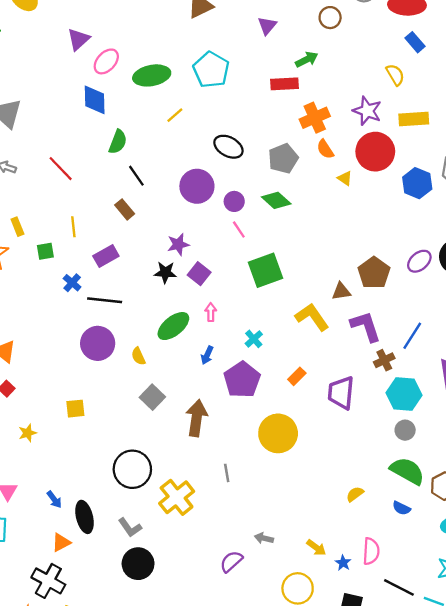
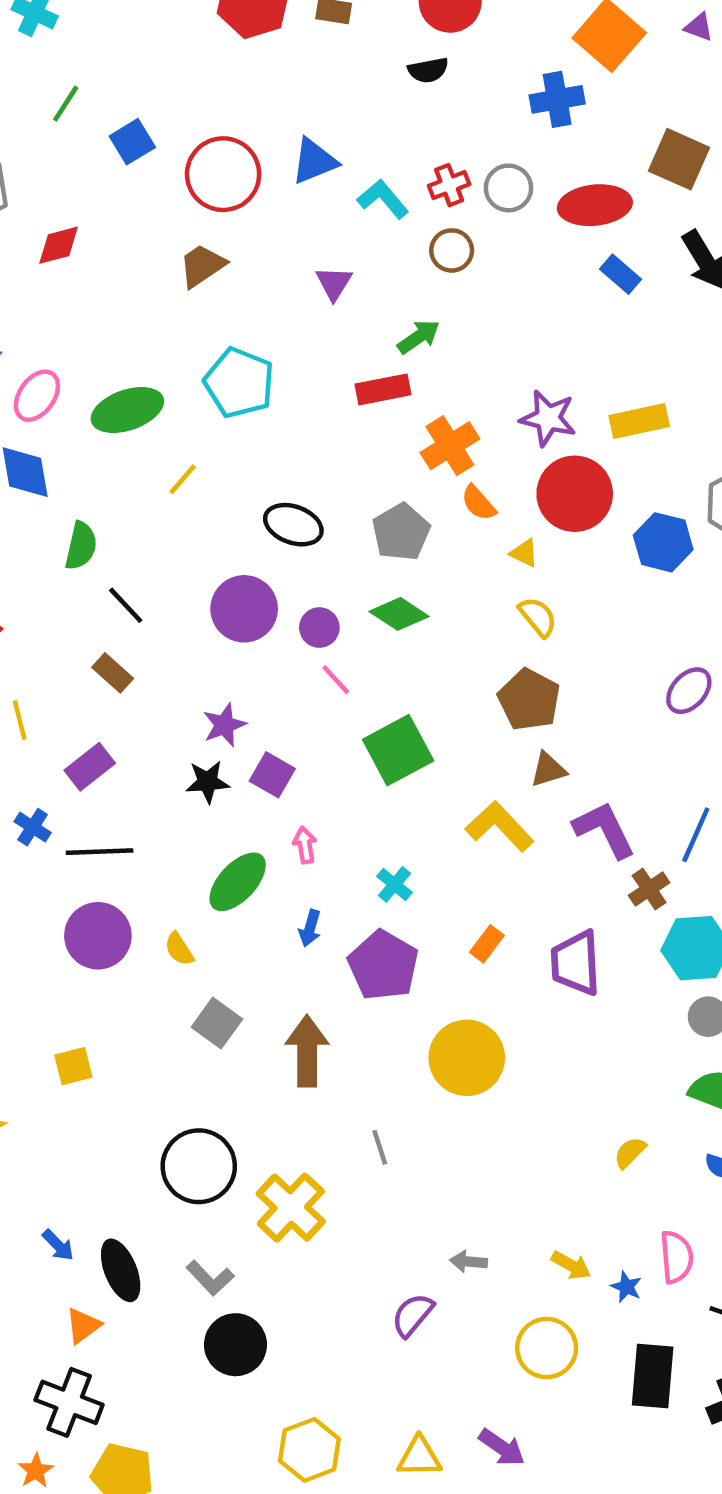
yellow semicircle: (395, 75) -> (538, 617), moved
brown pentagon: (374, 273) -> (529, 700), moved

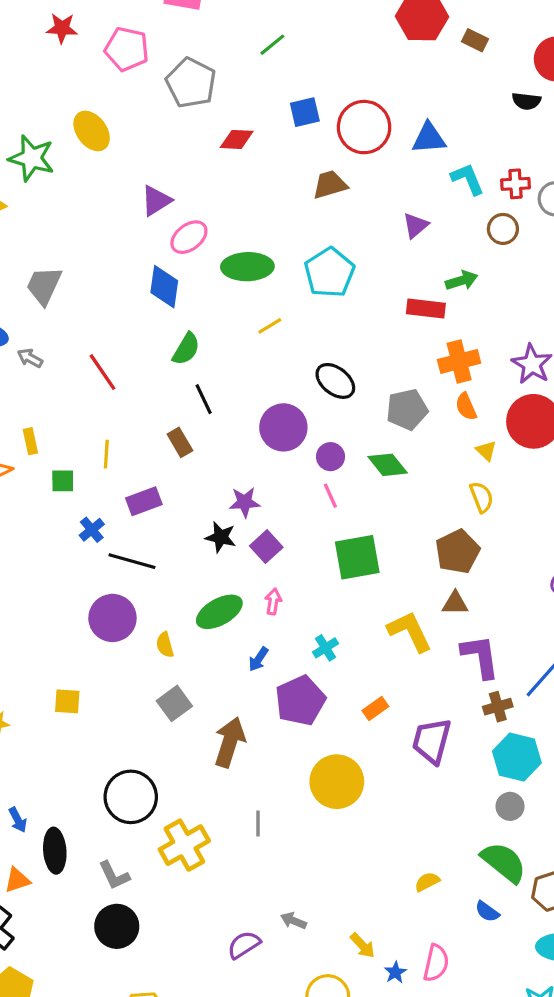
blue square: (132, 142) -> (305, 112), moved

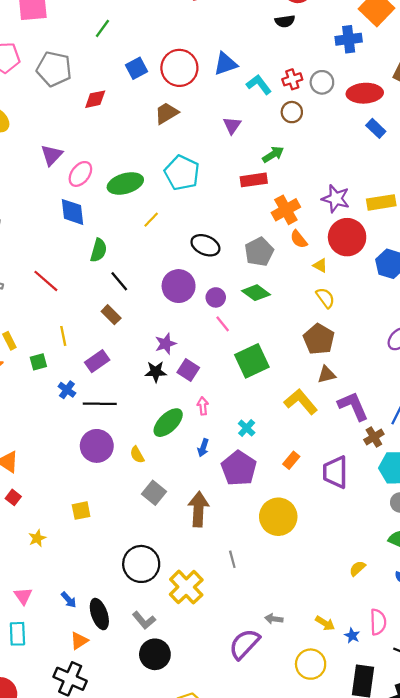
purple semicircle: (244, 945) -> (244, 644), size x1.4

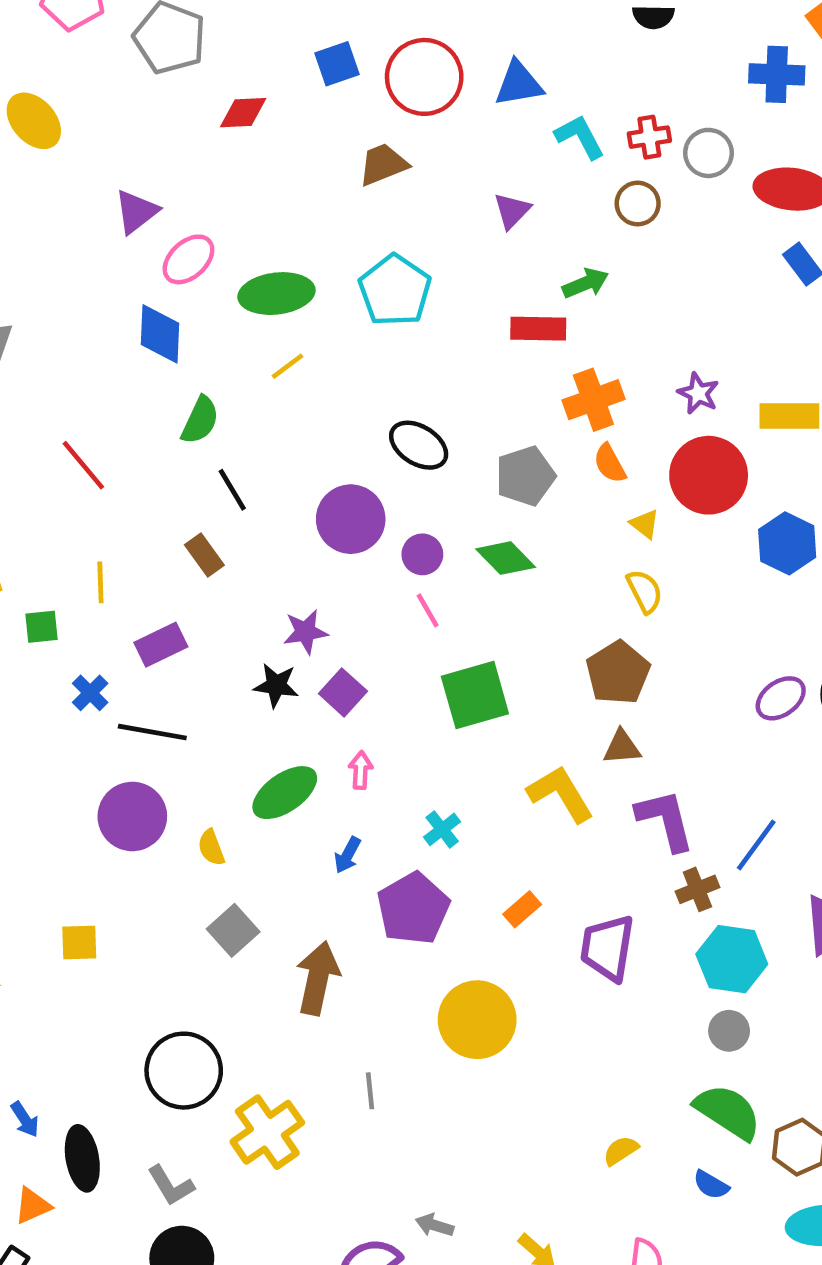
purple star: (336, 199) -> (698, 393), size x0.7
yellow line: (151, 220) -> (287, 366), moved

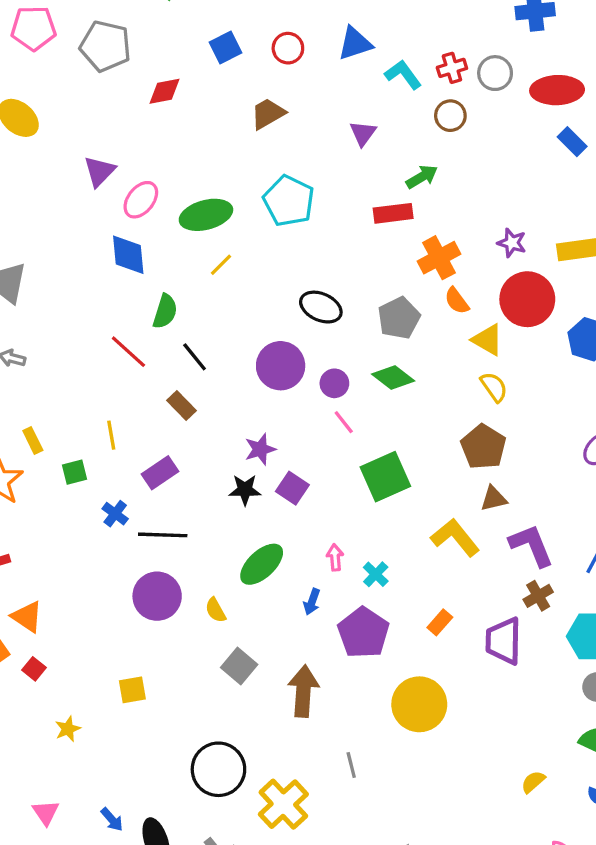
red circle: (424, 77) -> (288, 48), size x0.6
red line: (83, 465) -> (128, 352), moved
yellow triangle: (645, 524) -> (487, 340), size x1.5
pink arrow: (361, 770) -> (335, 557), moved
brown cross: (697, 889) -> (538, 596), moved

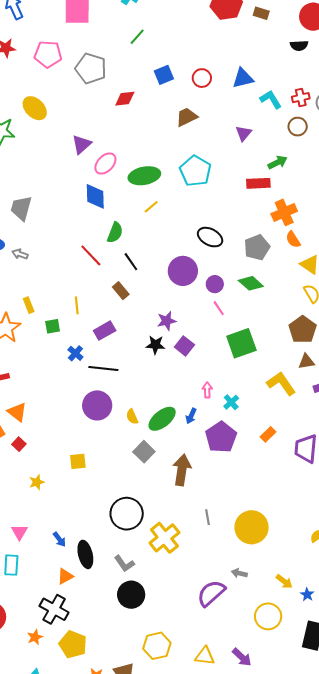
green ellipse: (262, 564) -> (162, 419), moved
yellow circle: (419, 704) -> (252, 527), moved

